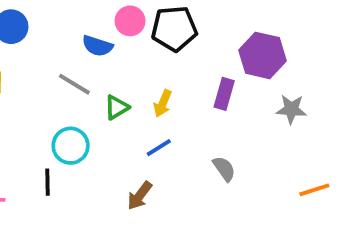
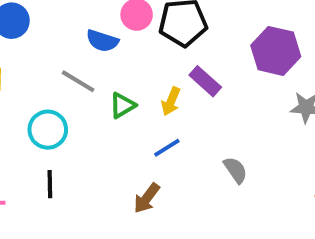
purple rectangle: (224, 94) -> (205, 81), moved, turned -64
cyan circle: (71, 146) -> (48, 130), moved

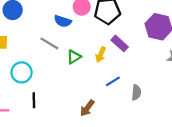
cyan circle: (48, 130) -> (22, 72), moved
blue line: (167, 148) -> (113, 81), moved
gray semicircle: (235, 170) -> (136, 92), turned 40

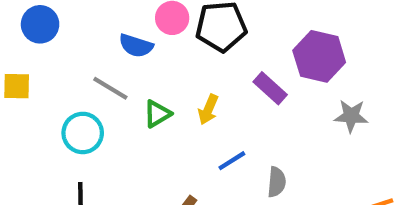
purple rectangle: (120, 43) -> (270, 88), moved
cyan circle: (22, 72) -> (83, 133), moved

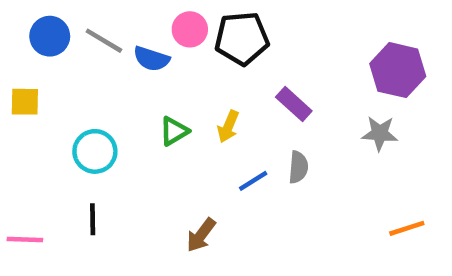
purple hexagon: (319, 56) -> (398, 70), moved
gray line: (110, 88) -> (104, 41), moved
gray semicircle: (277, 182) -> (298, 167), moved

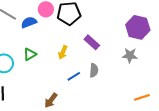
blue semicircle: (151, 59) -> (29, 22), turned 140
green triangle: (174, 131) -> (30, 54), moved

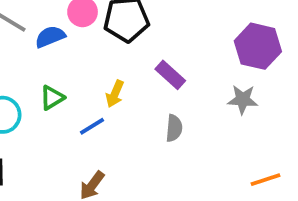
blue line: (74, 76) -> (92, 126), moved

